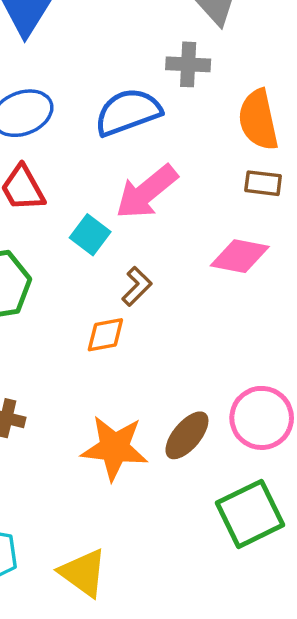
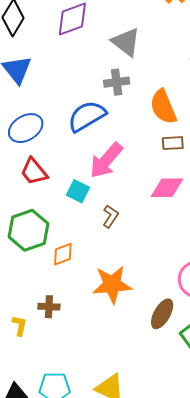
orange diamond: (105, 335) -> (63, 254), moved
brown ellipse: (187, 435) -> (162, 314), moved
orange star: (114, 448) -> (112, 284), moved

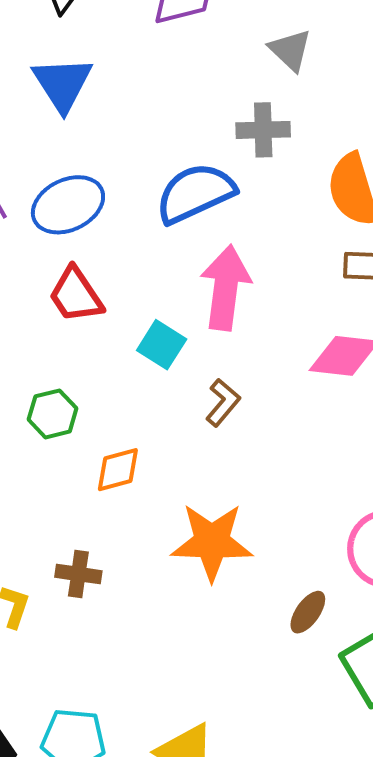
gray triangle: (126, 42) -> (290, 50), size x0.7
pink arrow: (106, 160) -> (225, 288), turned 141
green hexagon: (28, 230) -> (53, 414), size x0.6
brown ellipse: (162, 314) -> (308, 612), size x0.7

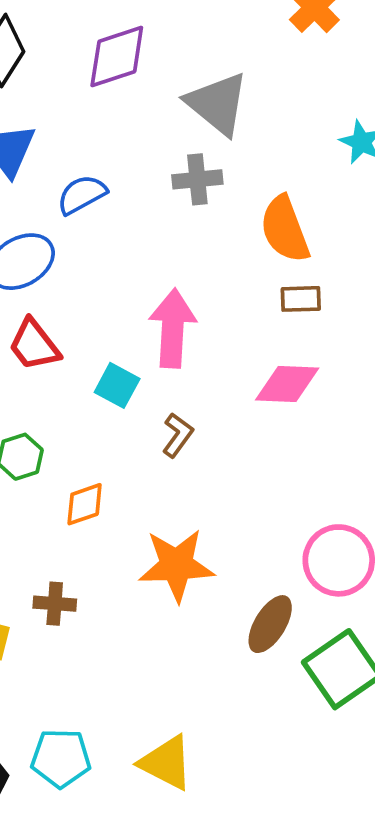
gray triangle: (290, 50) -> (217, 104), size x1.6
blue semicircle: (195, 193) -> (82, 195), moved, size x0.7
brown ellipse: (308, 612) -> (270, 624), size x1.4

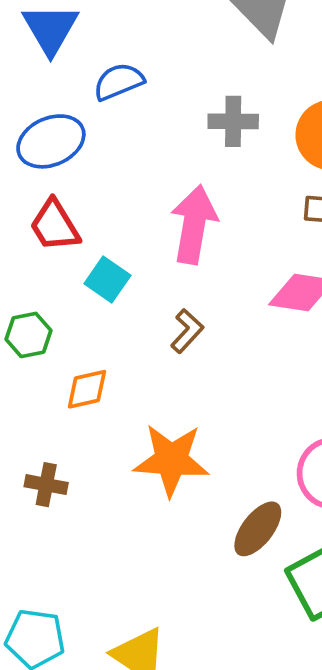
gray cross: (197, 179) -> (233, 121), moved
cyan square: (117, 385) -> (107, 280), moved

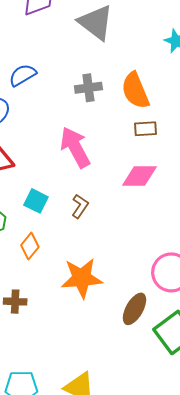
pink arrow: (194, 224) -> (75, 147), turned -30
cyan square: (107, 280) -> (36, 201), moved
orange diamond: (87, 389) -> (30, 246), turned -30

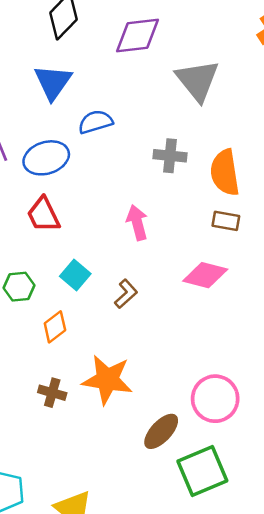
pink arrow: (75, 147) -> (137, 223), size x0.7
brown cross: (15, 302) -> (52, 393), moved

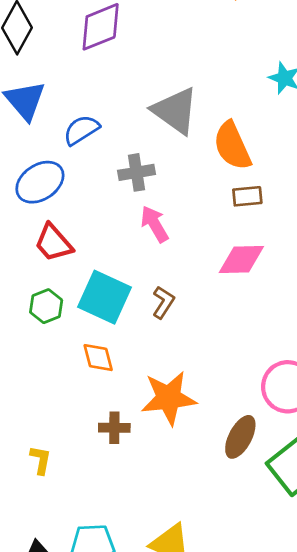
gray triangle: (197, 80) -> (175, 111), moved
gray cross: (170, 156) -> (136, 172), moved
cyan square: (75, 275) -> (104, 297), size x1.6
green hexagon: (19, 287) -> (46, 306), moved
orange diamond: (55, 327) -> (98, 358), turned -52

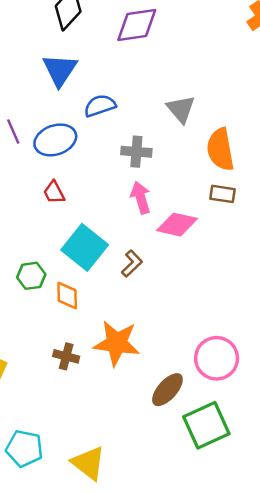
gray triangle: (175, 111) -> (181, 109), size x0.7
red trapezoid: (53, 243) -> (54, 192), size x0.7
pink diamond: (241, 259) -> (177, 225), moved
green hexagon: (46, 306) -> (31, 276), moved

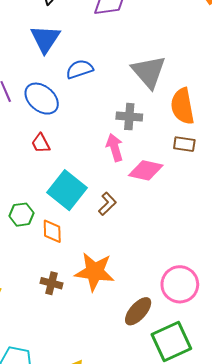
gray triangle: (181, 109) -> (149, 72), size x1.4
blue ellipse: (55, 140) -> (42, 99), turned 60
gray cross: (136, 152) -> (129, 117), moved

